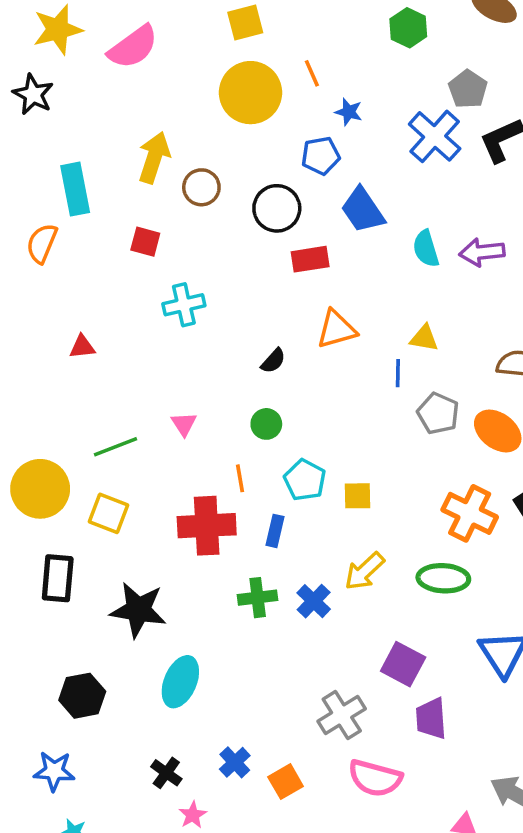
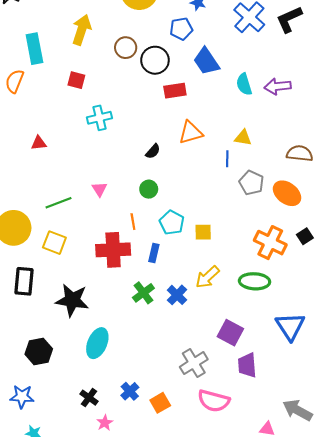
brown circle: (201, 187) -> (126, 48), moved
green cross: (258, 598) -> (143, 293), turned -30

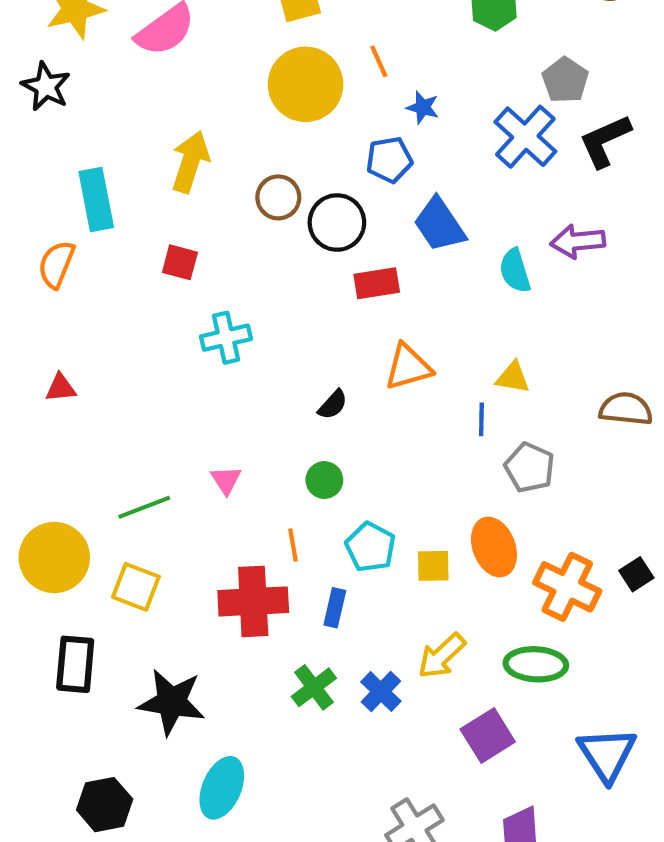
purple arrow: (278, 86) -> (578, 241), moved
red triangle: (39, 143) -> (61, 388), moved
orange ellipse: (287, 193) -> (494, 547), moved, turned 32
purple square: (230, 333) -> (488, 735), moved, turned 30

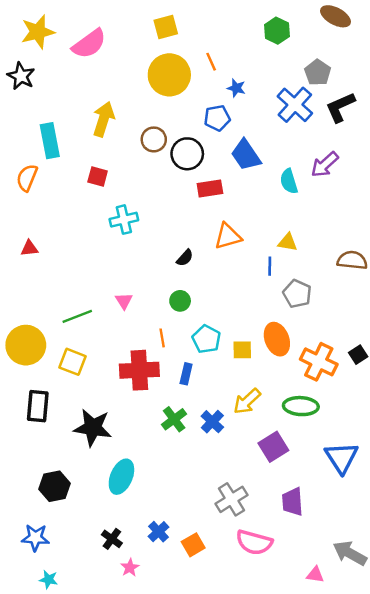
purple arrow: (578, 241) -> (325, 165), turned -36

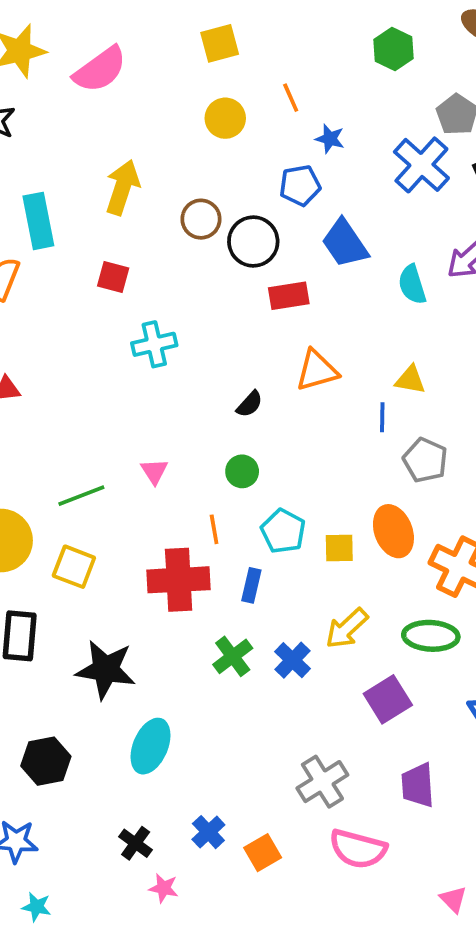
yellow circle: (169, 75) -> (225, 118), size x0.6
pink star: (130, 568) -> (164, 888), turned -30
pink triangle: (315, 575) -> (453, 899), turned 36

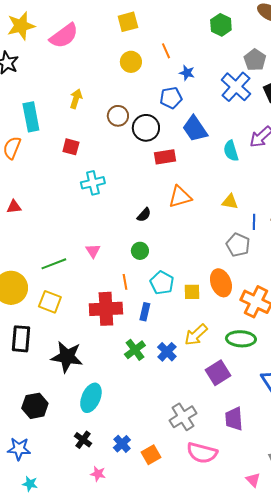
yellow arrow: (122, 187) -> (76, 99), size x0.7
blue line: (382, 417) -> (254, 222), moved
black cross: (136, 843) -> (83, 440), moved

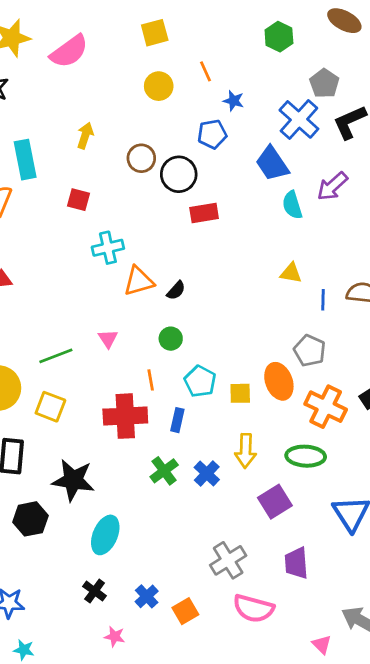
blue trapezoid: (195, 129) -> (272, 164), moved
orange triangle: (180, 197) -> (139, 281), moved
gray pentagon: (238, 245) -> (310, 351), moved
yellow arrow: (196, 335) -> (246, 451), turned -45
black hexagon: (35, 406) -> (30, 519), moved

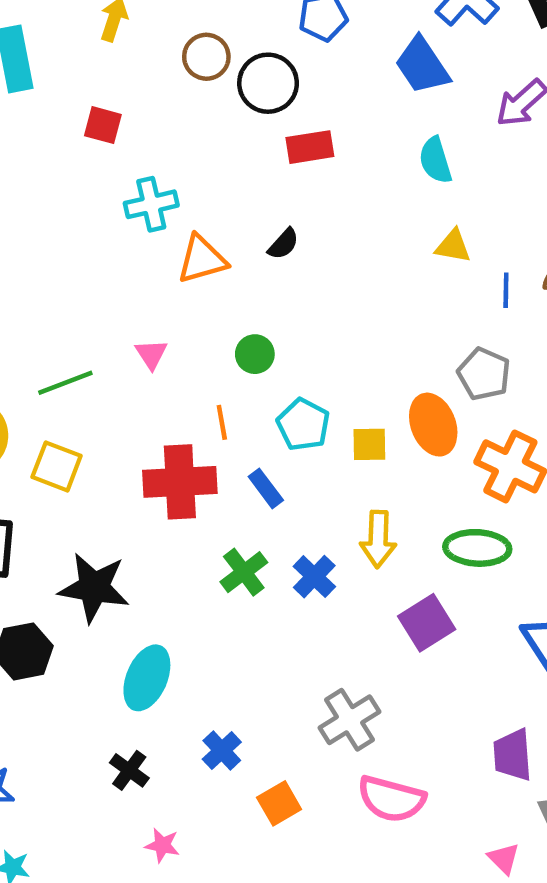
cyan semicircle: (292, 205) -> (435, 160), moved
black semicircle: (176, 290) -> (283, 244), moved
blue rectangle: (177, 420) -> (266, 488), turned -50
purple trapezoid: (296, 563) -> (513, 755), moved
blue cross: (147, 596) -> (222, 751), moved

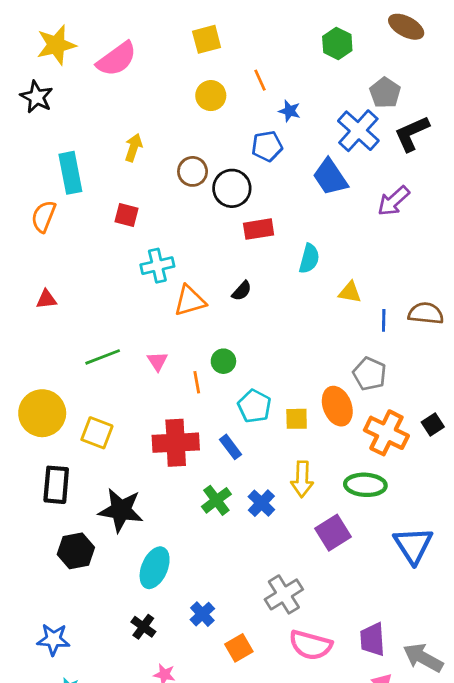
cyan semicircle: (435, 160) -> (309, 259), moved, turned -148
green line: (65, 383) -> (103, 357), moved
orange line: (222, 422) -> (197, 382), moved
purple trapezoid: (513, 755) -> (372, 639), moved

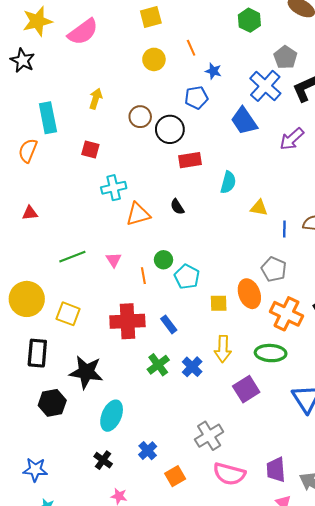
black semicircle: (242, 291) -> (177, 207), turned 105
cyan pentagon: (254, 406) -> (187, 277), moved

